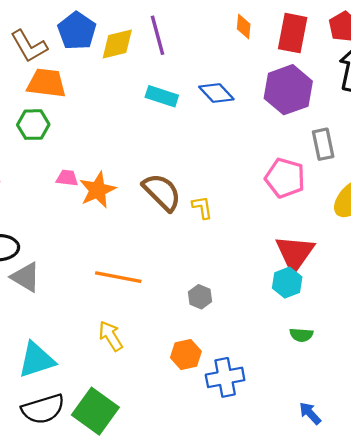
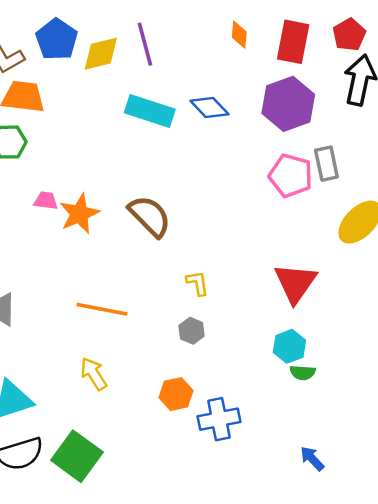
cyan rectangle: (162, 96) -> (150, 111), size x1.4
pink pentagon: (285, 178) -> (291, 176), moved
yellow L-shape: (202, 207) -> (198, 283), moved
cyan hexagon: (287, 283) -> (289, 346), moved

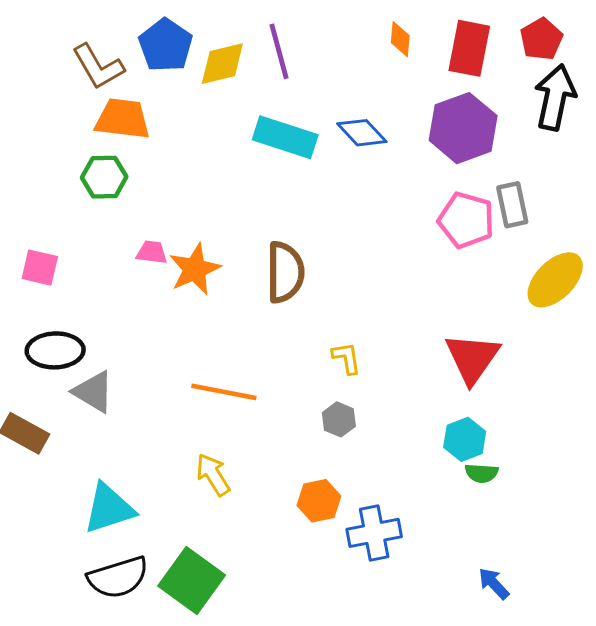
brown semicircle: (150, 216) -> (285, 272), turned 45

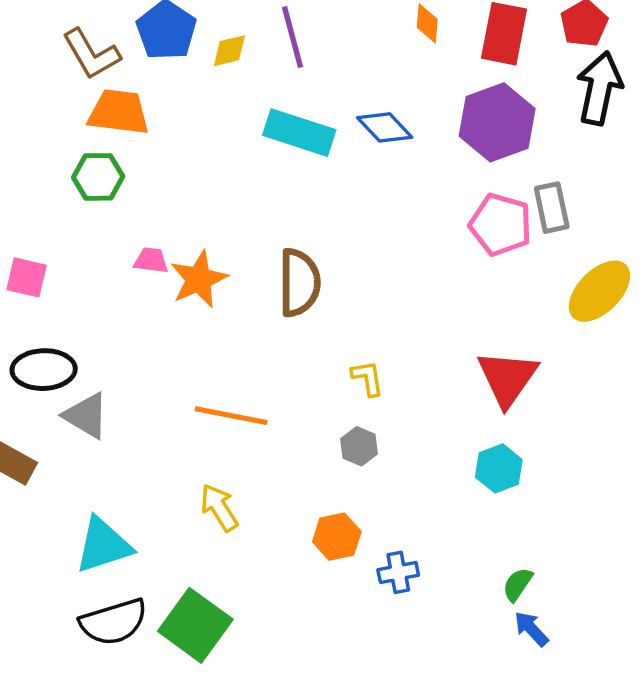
yellow diamond: (222, 64) -> (229, 51), size x0.7
green semicircle: (482, 473) -> (518, 584), moved, turned 120
blue cross: (374, 533) -> (398, 572), size x0.7

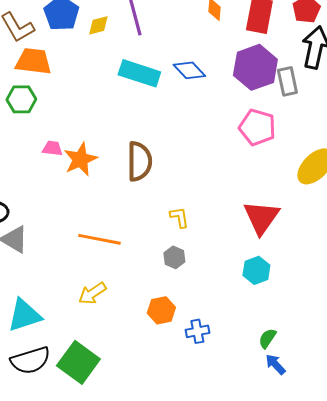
gray rectangle: (552, 208) -> (287, 81), moved
yellow arrow: (219, 508) -> (92, 293), turned -92

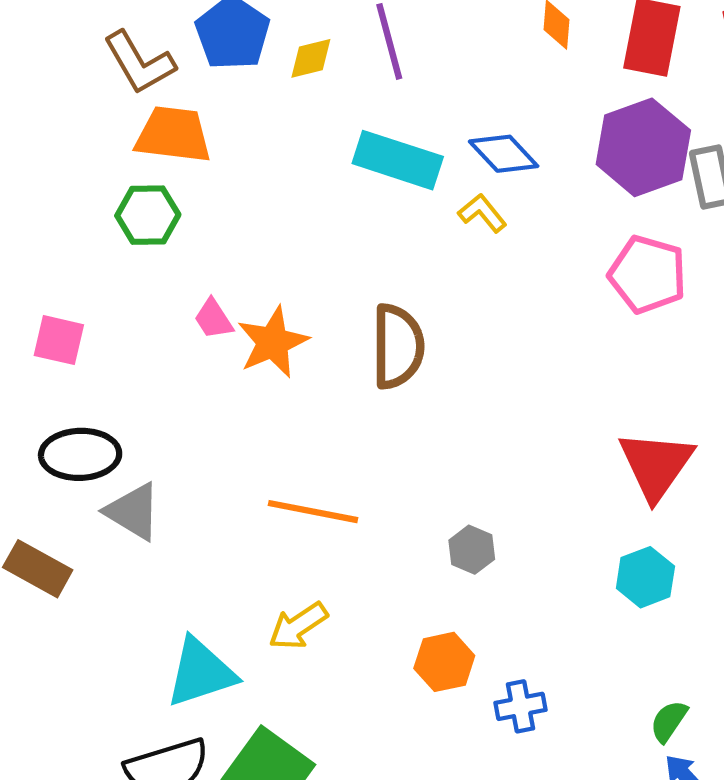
pink trapezoid: (52, 148) -> (213, 319), turned -130
yellow L-shape: (179, 217) -> (482, 213), moved, turned -30
cyan triangle: (24, 315) -> (201, 672), moved

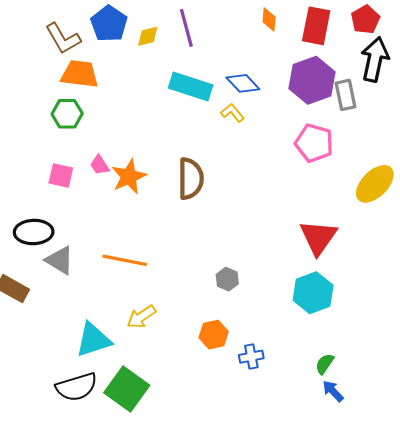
pink square: (59, 340) -> (61, 175), moved
orange line: (313, 512) -> (125, 260), moved
cyan hexagon: (645, 577) -> (313, 293), size x1.4

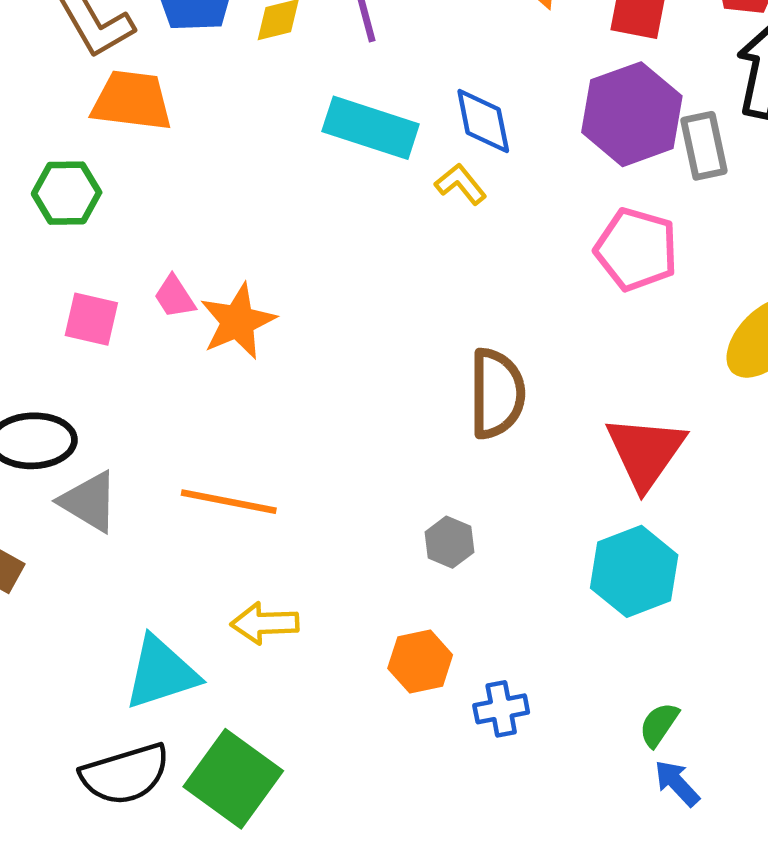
blue diamond: (243, 83) -> (483, 121), turned 32
green hexagon: (67, 114) -> (67, 193), moved
brown semicircle: (191, 179) -> (497, 394), moved
yellow arrow: (141, 317) -> (265, 623), turned 32

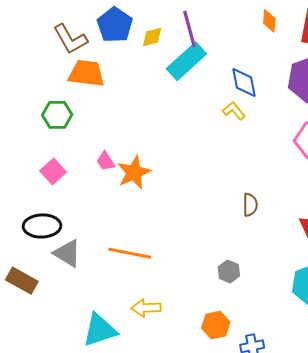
cyan rectangle: (371, 128) -> (186, 61), moved, turned -60
pink square: (91, 319) -> (53, 171), moved, turned 35
brown semicircle: (497, 394) -> (250, 205), size x0.6

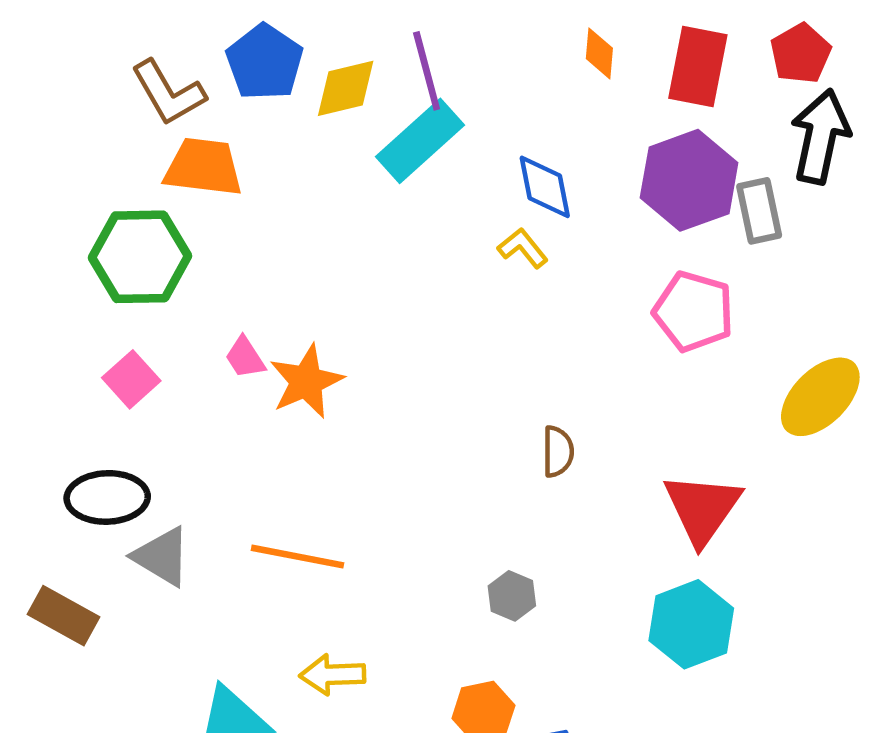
yellow diamond: (152, 37) -> (346, 88), size x1.4
green hexagon: (57, 115) -> (140, 257), size x1.5

